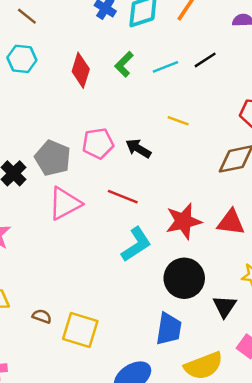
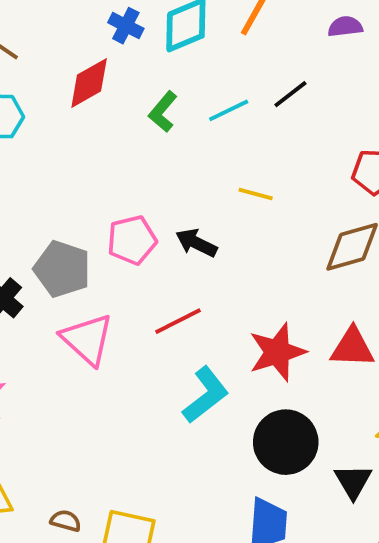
red diamond: (81, 70) -> (89, 83), moved, turned 48
red line: (123, 197) -> (178, 321), turned -44
pink triangle: (65, 203) -> (87, 339), turned -45

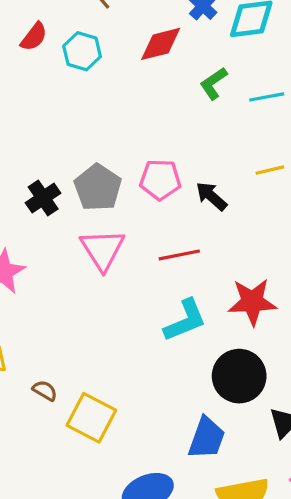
yellow line: (256, 194) -> (270, 170), turned -44

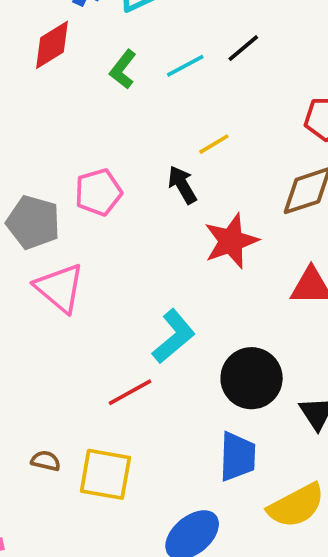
black arrow: (211, 196) -> (182, 185), moved, turned 36
red line: (179, 255) -> (130, 392), moved
red star: (252, 302) -> (231, 241), moved

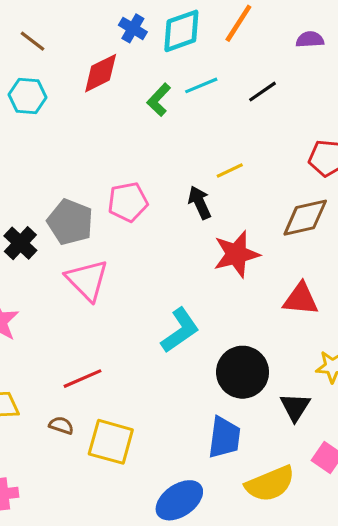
cyan line: (185, 66) -> (201, 85), moved
red line: (130, 392) -> (82, 379), moved

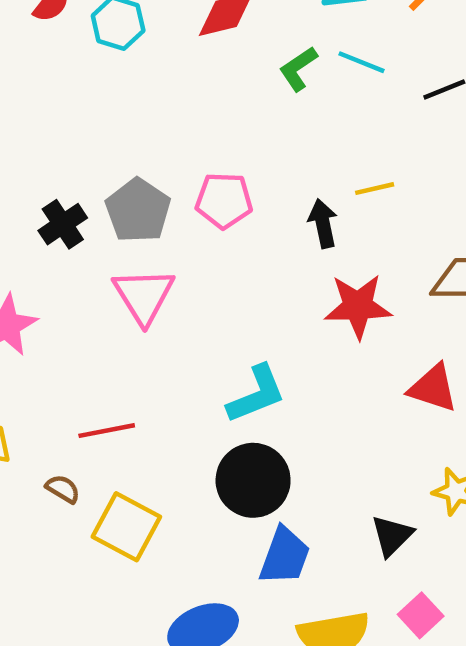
cyan line: (201, 85) -> (361, 62), turned 32
black circle: (243, 372) -> (253, 480), moved

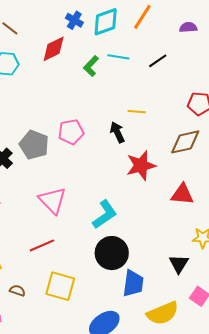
yellow line: (375, 189) -> (137, 112), turned 30
pink triangle: (144, 296) -> (52, 201), moved
brown semicircle: (63, 489) -> (17, 291), moved

